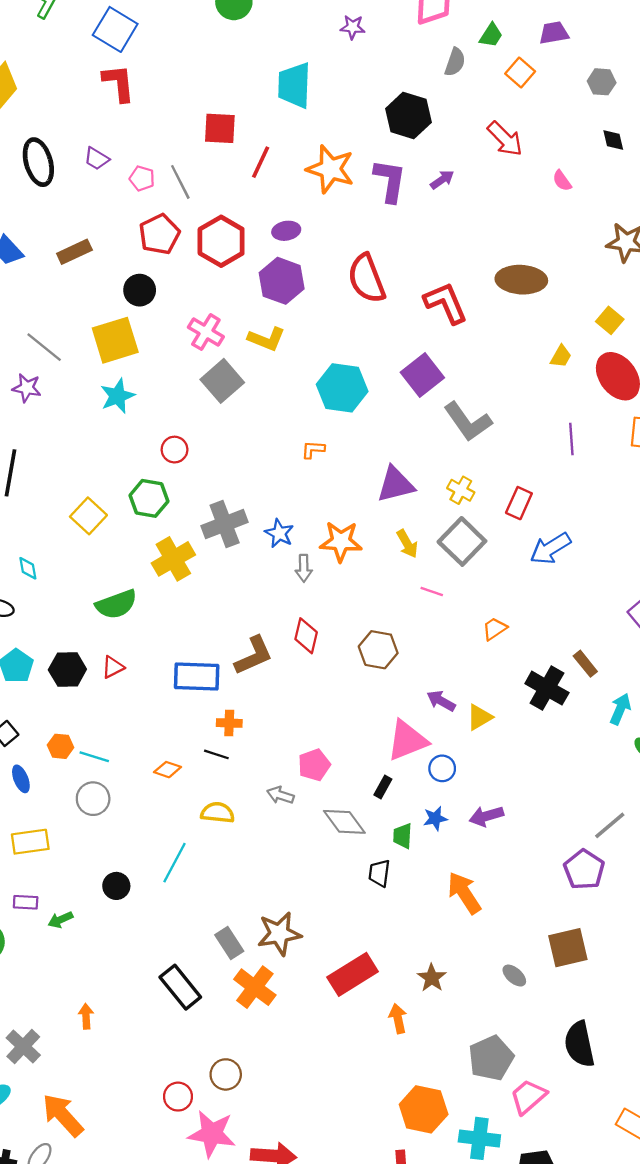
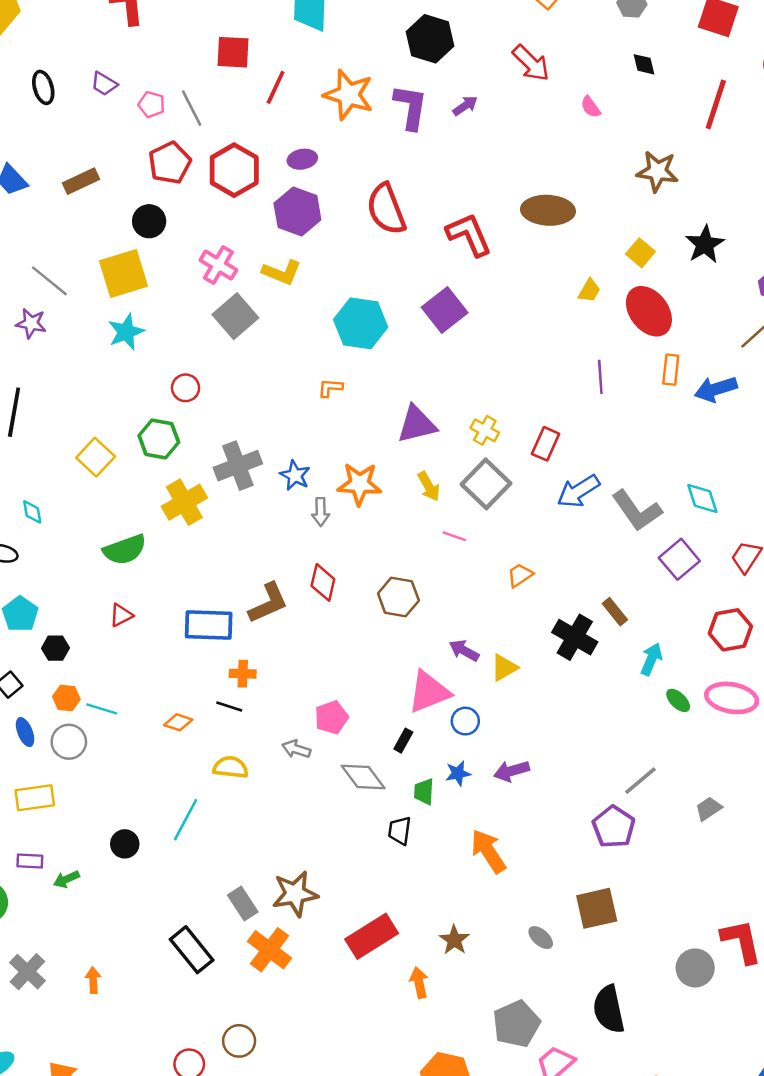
black ellipse: (38, 162) -> (43, 87), size x0.7
gray L-shape: (468, 422) -> (637, 511), moved
black hexagon: (67, 669) -> (55, 648), moved, size x0.7
gray circle: (93, 799) -> (69, 742), moved
gray cross: (23, 1047) -> (27, 972), moved

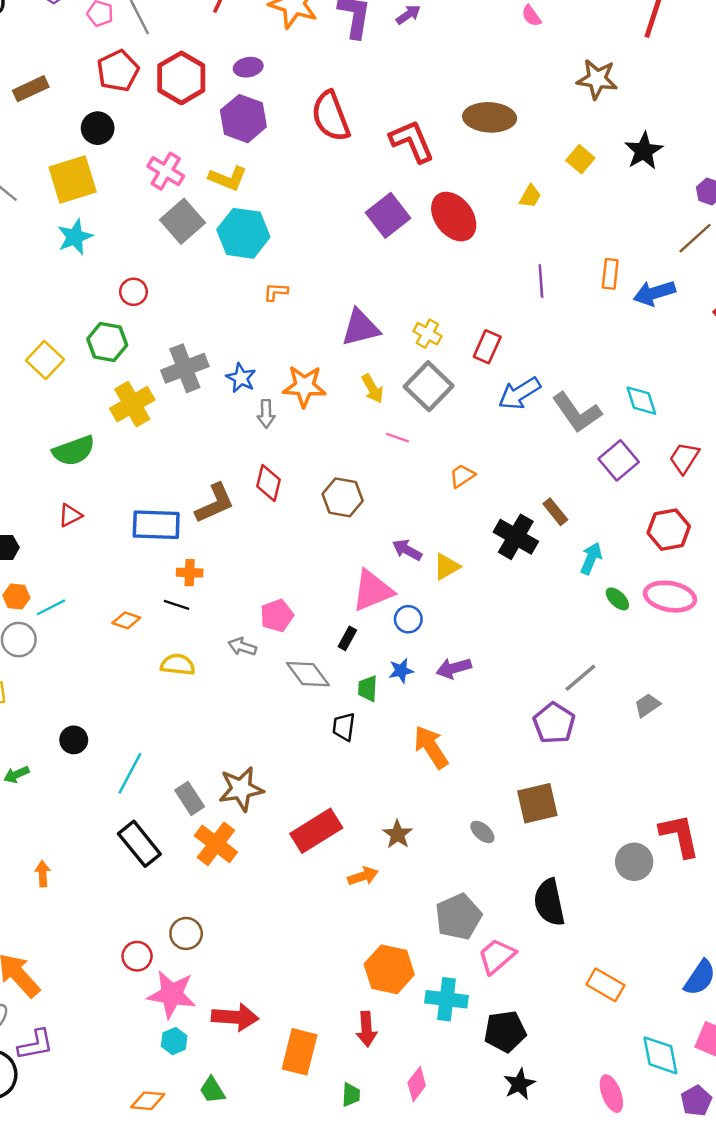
red ellipse: (649, 311) -> (454, 217), moved
cyan hexagon: (361, 323) -> (243, 233), moved
cyan line: (102, 709) -> (51, 607), turned -44
cyan line: (186, 820) -> (130, 773), moved
orange arrow: (419, 983) -> (363, 876), turned 84

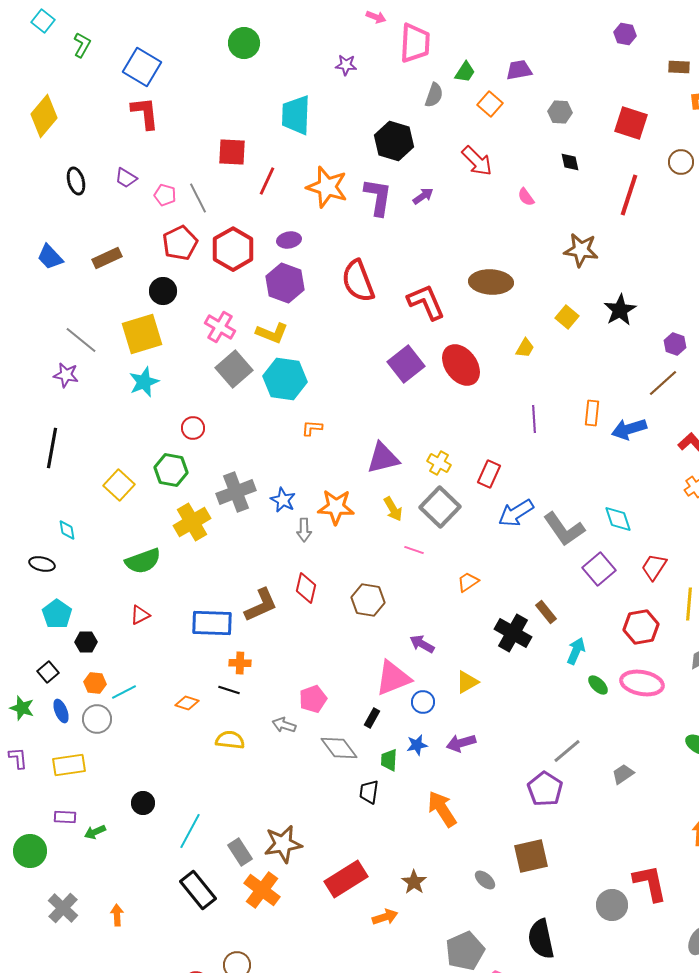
yellow triangle: (447, 567) -> (467, 682), moved

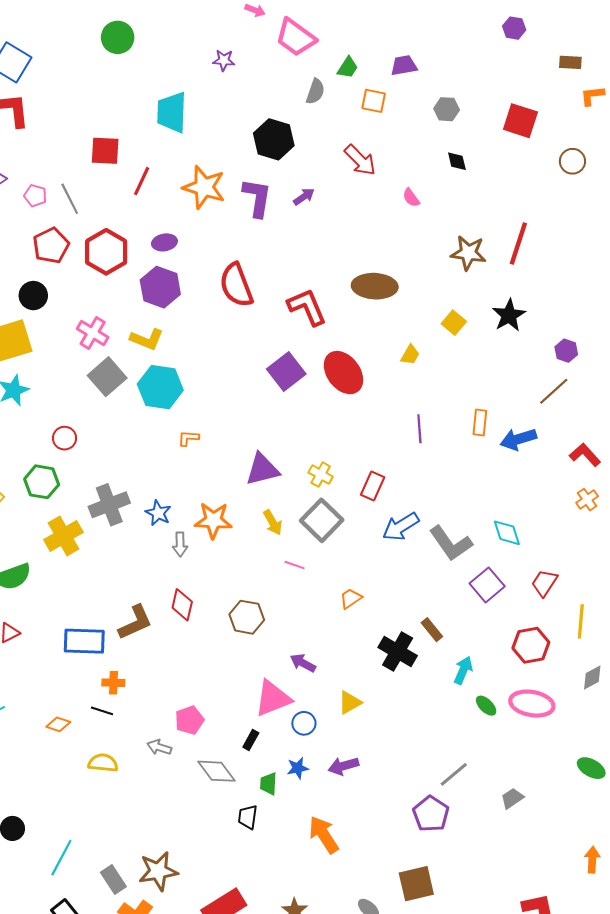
pink trapezoid: (415, 43) -> (296, 37), turned 123
orange square: (490, 104) -> (374, 101), turned -30
red line: (629, 195) -> (518, 243), moved

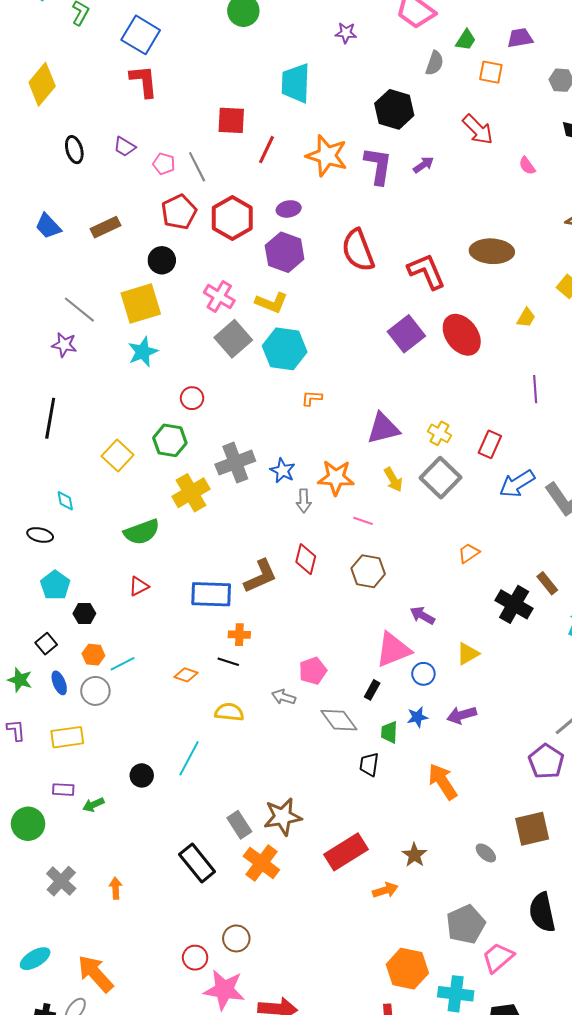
pink line: (295, 565) -> (363, 521), moved
cyan line: (61, 858) -> (189, 758), moved

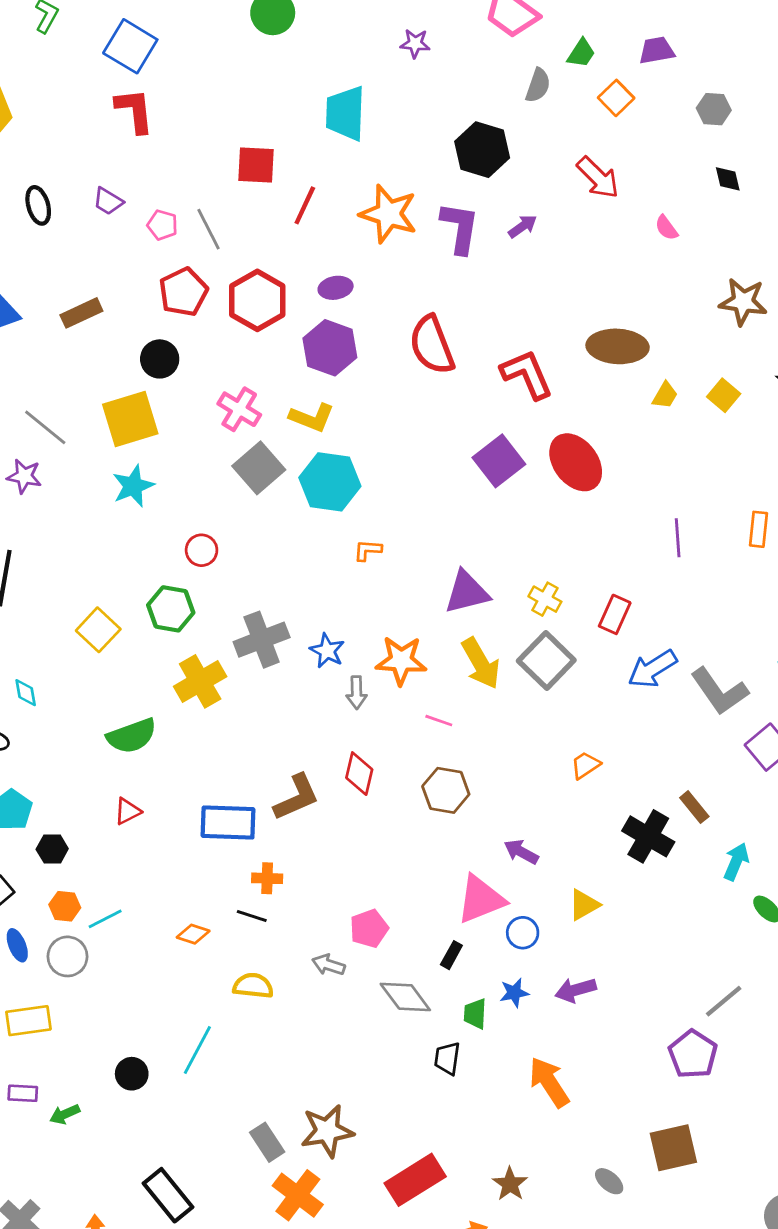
orange square: (491, 72) -> (616, 98), turned 35
yellow trapezoid: (526, 318) -> (665, 395), moved
yellow arrow: (393, 480) -> (481, 663), size x1.5
black rectangle: (197, 863) -> (168, 1195), moved

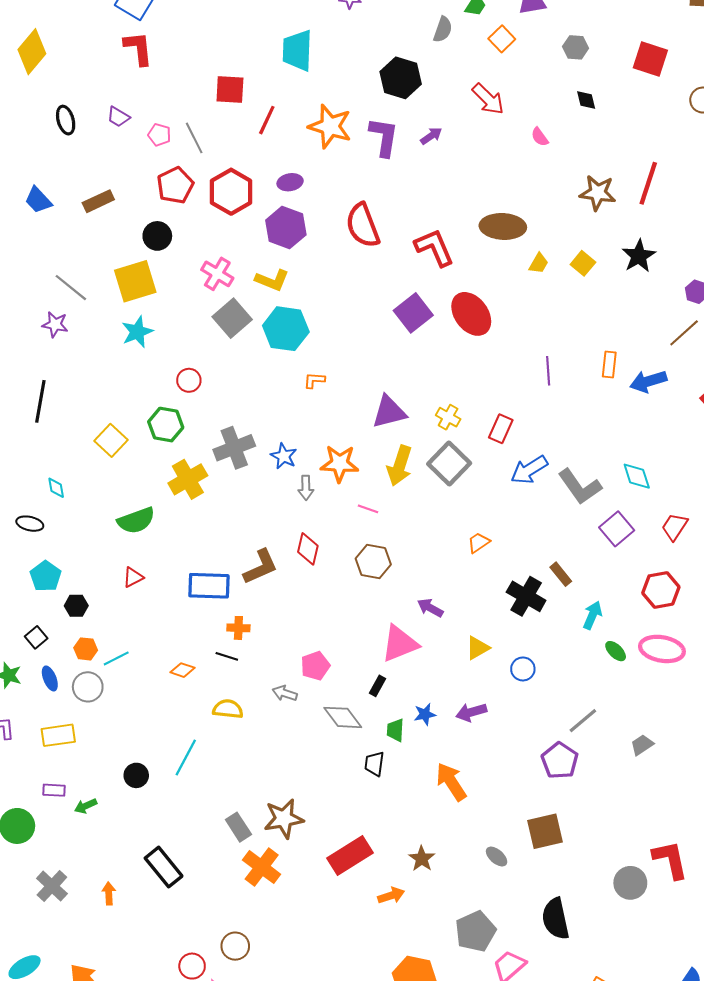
yellow arrow: (481, 663) -> (400, 466), turned 48
blue circle: (523, 933) -> (523, 669), moved

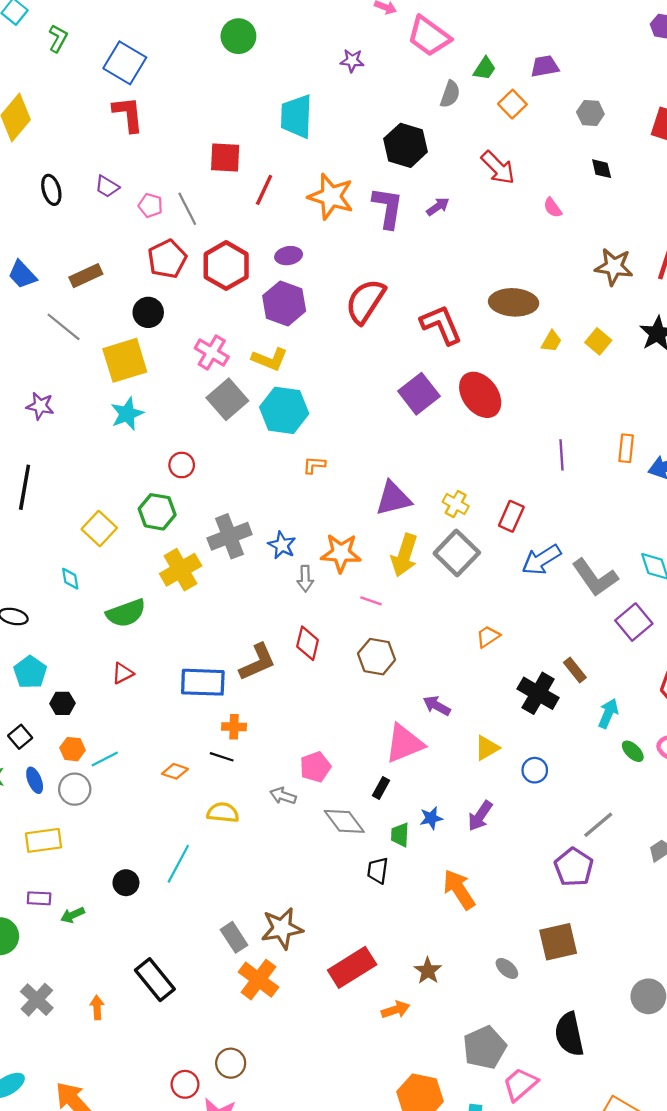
red semicircle: (363, 225) -> (365, 301), turned 54
gray line: (71, 288) -> (64, 327), moved
cyan diamond: (56, 488) -> (70, 579), moved
purple arrow: (471, 712) -> (480, 816), turned -40

